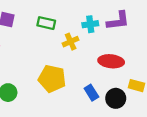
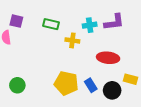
yellow cross: (71, 42) -> (72, 40), turned 32
yellow pentagon: (52, 79) -> (66, 83), moved

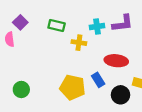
purple square: (16, 21) -> (20, 22), turned 32
blue rectangle: (91, 85) -> (98, 80), moved

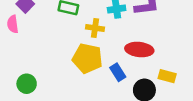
yellow pentagon: (73, 87) -> (87, 58), moved

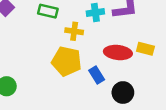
yellow rectangle: (167, 76) -> (145, 49), moved

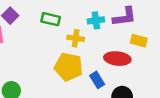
yellow rectangle: (145, 49) -> (139, 41), moved

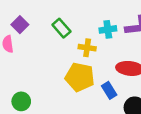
green rectangle: (51, 19) -> (61, 28), turned 36

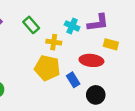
cyan cross: (108, 29) -> (72, 26), turned 32

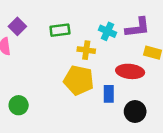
green rectangle: (31, 25) -> (60, 30), turned -56
blue rectangle: (73, 80) -> (109, 94), turned 32

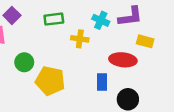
yellow pentagon: (79, 80) -> (50, 81), moved
green circle: (19, 105) -> (24, 62), moved

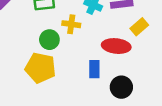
yellow rectangle: (145, 41) -> (139, 27), turned -56
green circle: (24, 62) -> (49, 40), moved

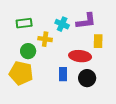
yellow rectangle: (139, 27) -> (98, 41), turned -48
black circle: (121, 87) -> (87, 78), moved

